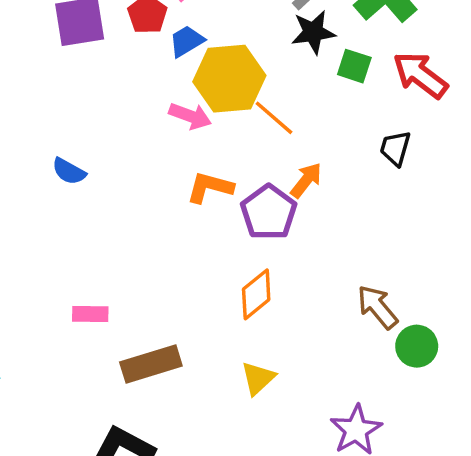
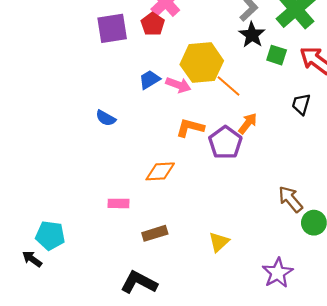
black star: (313, 32) -> (252, 35), turned -30
blue trapezoid: (187, 41) -> (150, 80), moved
orange diamond: (256, 294) -> (160, 171), moved, turned 36
brown rectangle: (151, 364) -> (155, 233), size x0.7

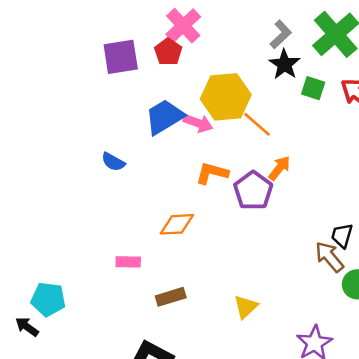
blue trapezoid: (150, 80) -> (164, 117), size x1.6
black trapezoid: (301, 104) -> (342, 236), moved

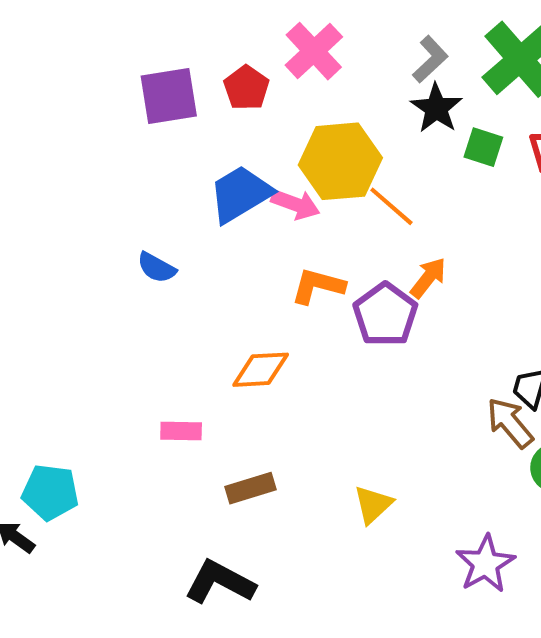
pink cross: (183, 26) -> (314, 51), moved

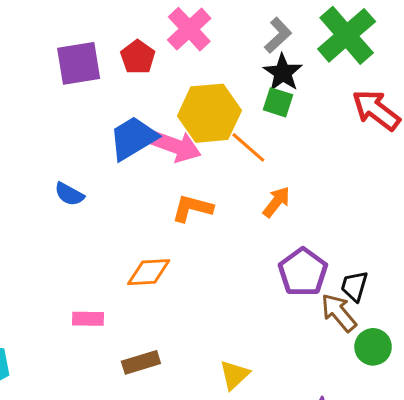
green square: (483, 147) -> (278, 102), moved
pink arrow: (295, 204) -> (175, 146), size x1.4
purple pentagon: (385, 315) -> (303, 272), moved

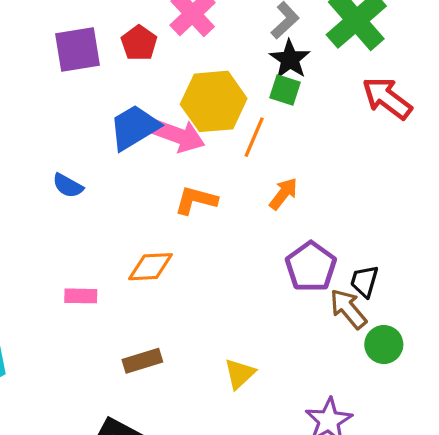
orange line: (248, 147) -> (254, 137), turned 72
pink rectangle: (88, 319) -> (81, 296), moved

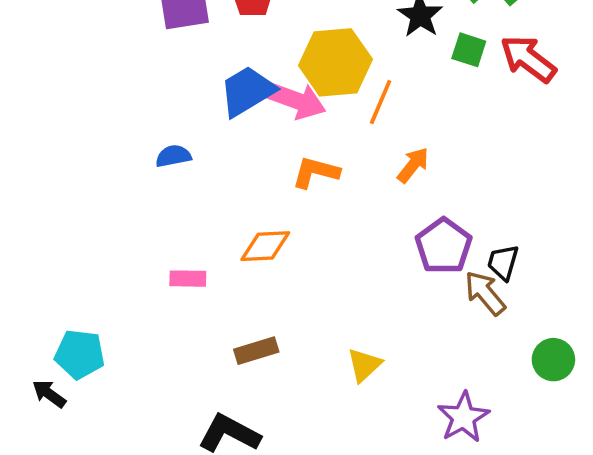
green square: (285, 90) -> (469, 50), moved
blue semicircle: (68, 186) -> (173, 156), turned 140
green circle: (384, 344) -> (553, 360), moved

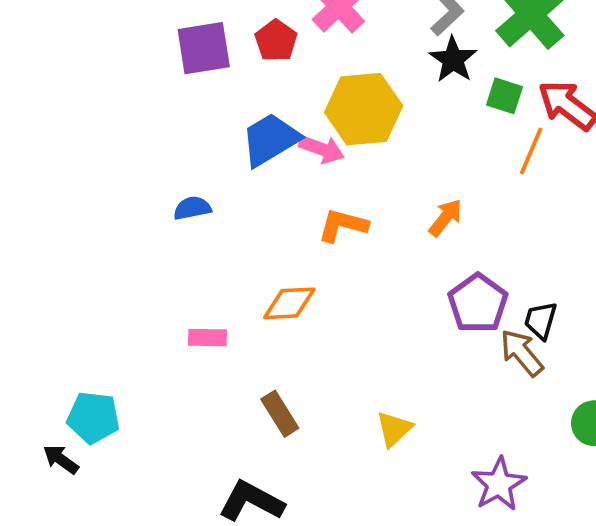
pink arrow: (296, 100) -> (322, 149), size x0.7
orange line: (381, 102) -> (531, 151), moved
brown rectangle: (256, 351) -> (280, 414), turned 75

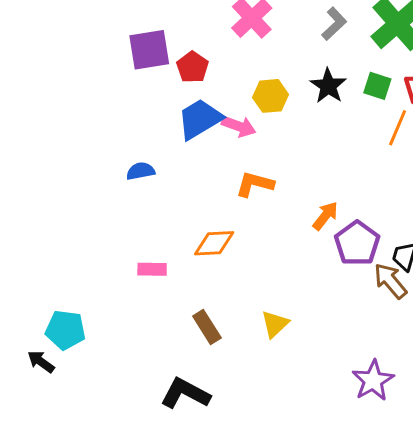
red pentagon: (276, 41) -> (193, 67), moved
black star: (453, 60) -> (328, 86), moved
yellow hexagon: (364, 109) -> (271, 96), size x0.6
orange arrow: (445, 218) -> (325, 216), moved
yellow triangle: (394, 429) -> (275, 324), moved

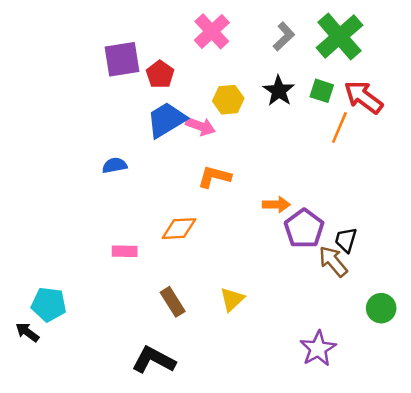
orange arrow: (325, 216) -> (276, 205), turned 52

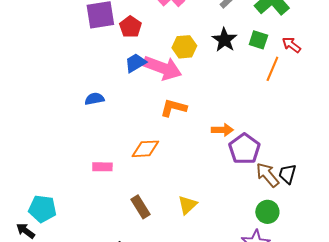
red arrow: (363, 97) -> (291, 45), size x0.6
blue trapezoid: (166, 120) -> (135, 63), size x0.7
pink arrow: (200, 126) -> (162, 68), size x1.6
black trapezoid: (346, 240) -> (287, 174), moved
green circle: (381, 308) -> (267, 212), moved

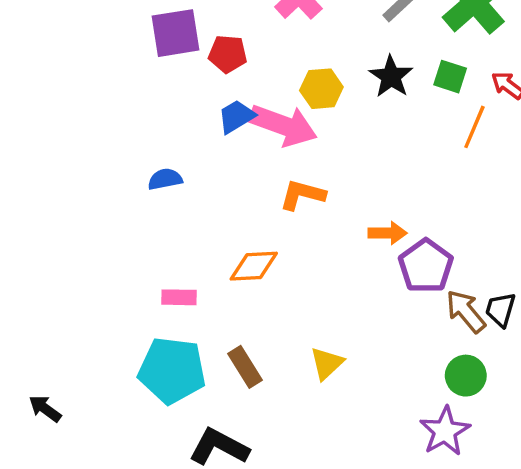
red pentagon: (130, 27) -> (228, 54), turned -30
cyan pentagon: (42, 209) -> (172, 370), moved, size x1.4

